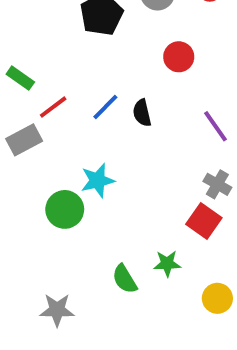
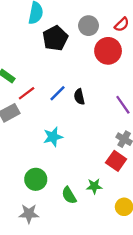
red circle: (179, 57) -> (108, 51), moved, size x1.5
green circle: (65, 209) -> (36, 179), moved

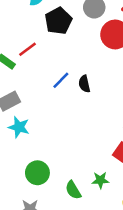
red line: (27, 93) -> (28, 49), moved
cyan star: (53, 137) -> (19, 127), moved, turned 30

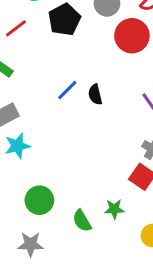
red line: (28, 49) -> (16, 28), moved
cyan star: (19, 127) -> (17, 146), turned -30

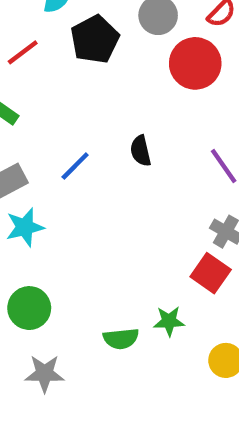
blue line: (67, 90) -> (75, 166), moved
green circle: (39, 200) -> (29, 308), moved
green semicircle: (82, 221) -> (121, 339), turned -65

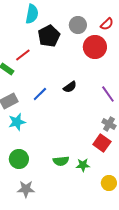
red line: (23, 52) -> (23, 55), moved
black semicircle: (141, 151) -> (70, 87), turned -112
green semicircle: (121, 339) -> (61, 161), moved

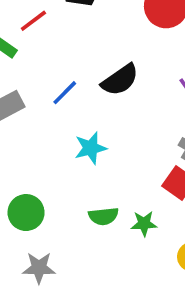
black semicircle: (70, 87) -> (120, 80), size x1.5
cyan star: (17, 122) -> (91, 148), moved

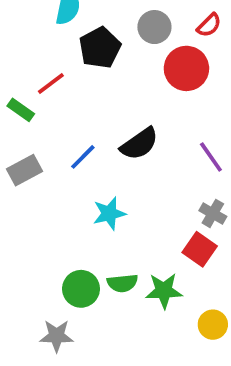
green circle: (26, 213) -> (81, 289), moved
green star: (144, 224) -> (164, 291), size x1.4

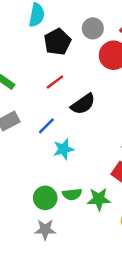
red line: (51, 84) -> (55, 82), moved
blue line: (83, 157) -> (46, 126), moved
gray star: (57, 336) -> (45, 230), moved

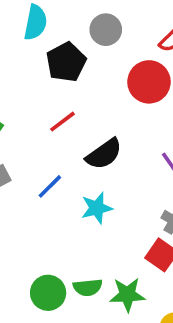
gray circle: (93, 28) -> (106, 30), moved
cyan star: (63, 149) -> (97, 208), moved

